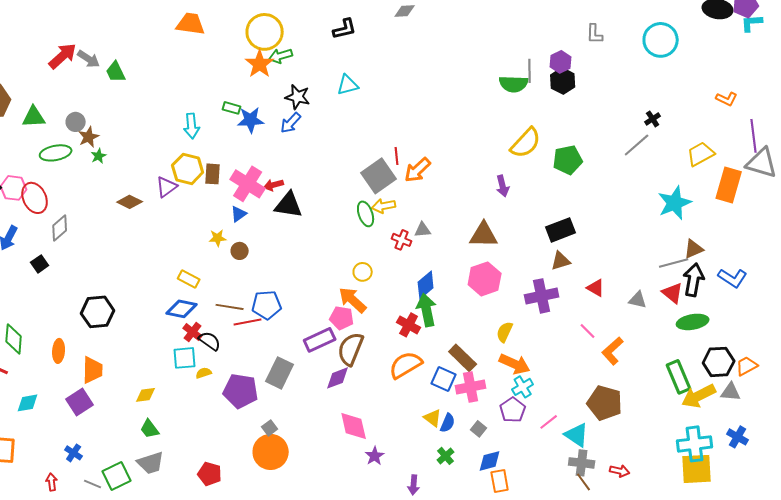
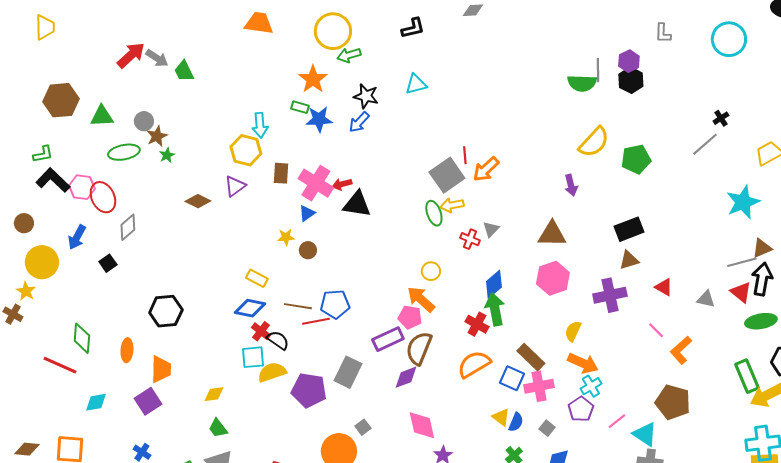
orange star: (260, 64) -> (313, 79), moved
yellow hexagon: (188, 169) -> (246, 150), moved
gray triangle: (423, 230) -> (491, 229), turned -42
yellow semicircle: (204, 373) -> (272, 372), size x1.8
gray square: (270, 428) -> (363, 427), moved

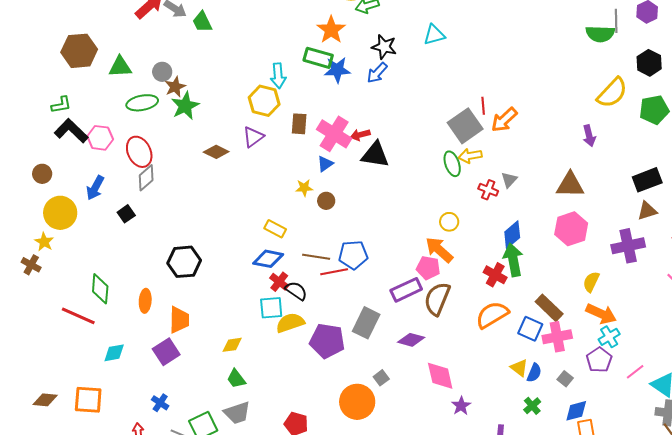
black hexagon: (631, 80) -> (649, 63), moved
green rectangle: (300, 107) -> (318, 58), size x1.6
green star: (167, 155) -> (185, 106), size x1.8
red ellipse: (103, 197) -> (139, 152), moved
purple diamond: (406, 377) -> (411, 340), moved, turned 36

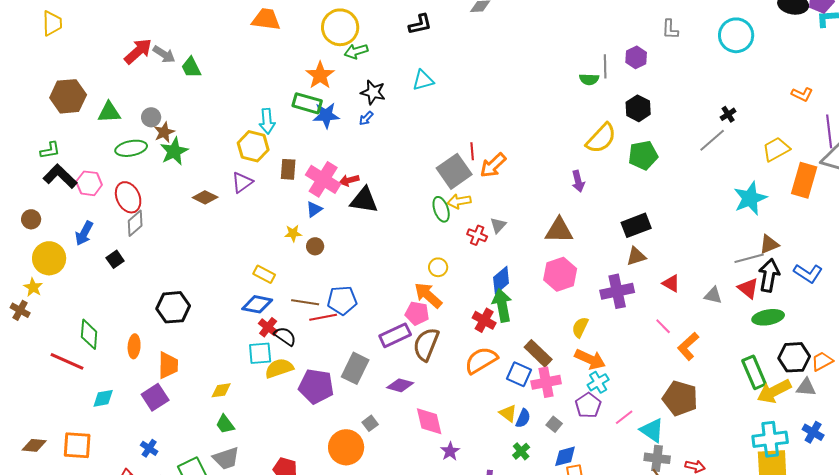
green semicircle: (600, 34) -> (589, 79), size x0.7
blue arrow: (377, 73) -> (366, 118), size x0.7

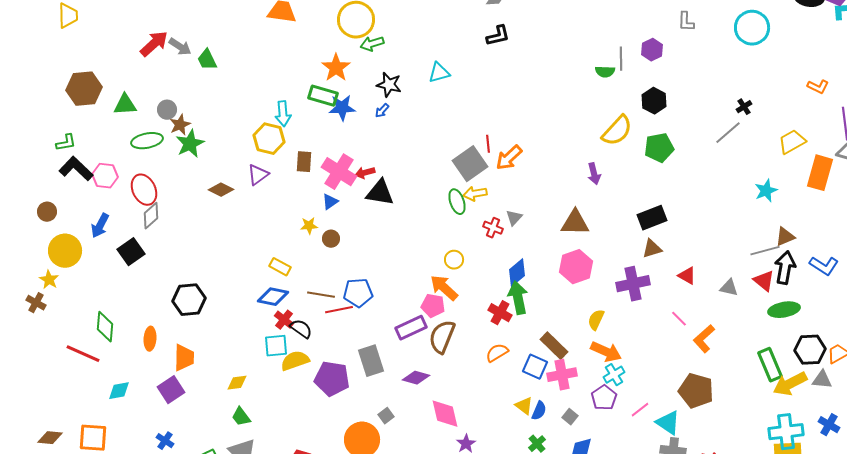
black L-shape: (420, 24) -> (498, 36), moved
cyan star: (750, 198) -> (766, 191), size x0.7
black square: (115, 259) -> (131, 252), size x1.5
orange semicircle: (481, 360) -> (497, 353), size x0.7
gray rectangle: (355, 368) -> (371, 361), turned -44

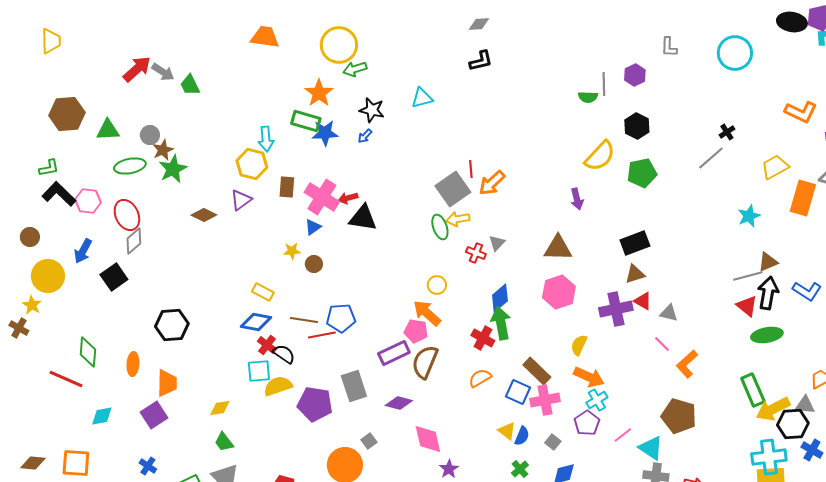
orange L-shape: (818, 87) -> (801, 112), size x1.5
red triangle: (687, 276) -> (643, 301), moved
gray triangle: (729, 288) -> (669, 313), moved
black hexagon: (810, 350) -> (793, 424), moved

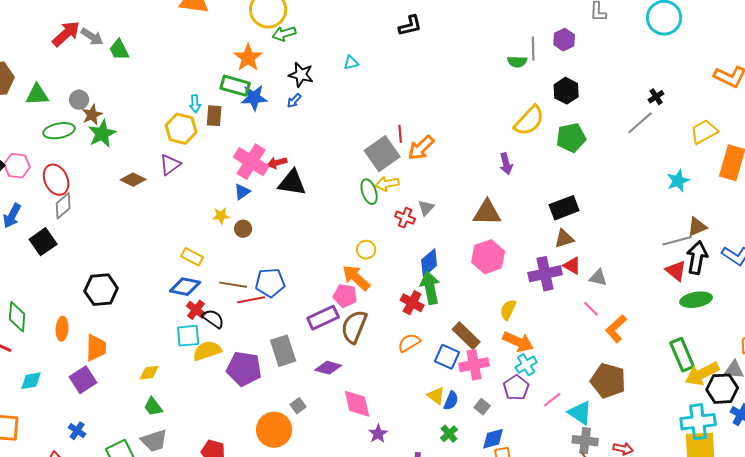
cyan triangle: (422, 98) -> (351, 63), size x0.7
cyan arrow: (266, 139) -> (195, 104), size x0.7
brown rectangle: (287, 187) -> (214, 116), moved

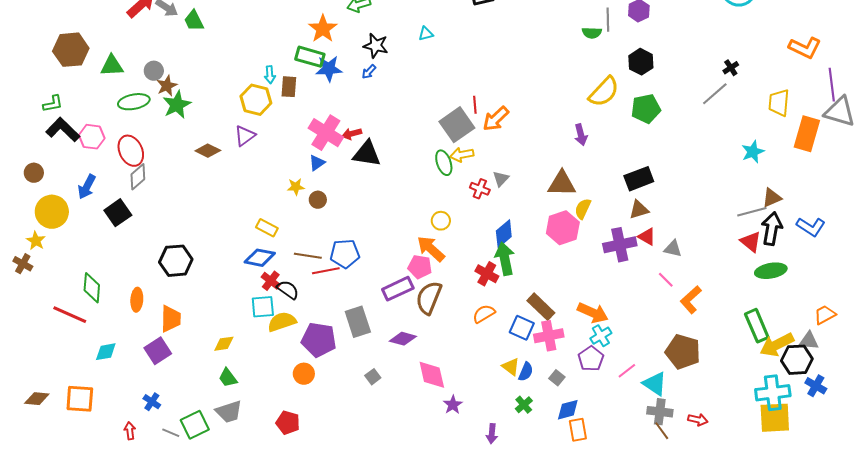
yellow trapezoid: (704, 132) -> (779, 103), turned -56
yellow semicircle: (508, 310) -> (583, 209), moved
orange circle: (274, 430) -> (304, 374), moved, size x0.6

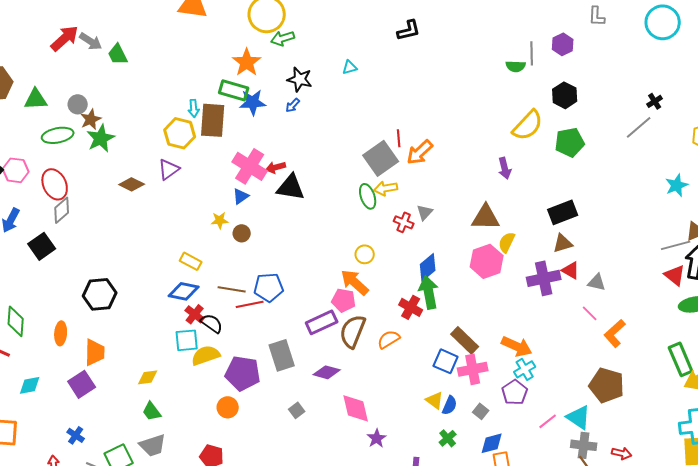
brown rectangle: (289, 87) -> (213, 120), size x1.6
orange semicircle: (484, 314) -> (389, 339), moved
pink line: (627, 371) -> (548, 421), moved

